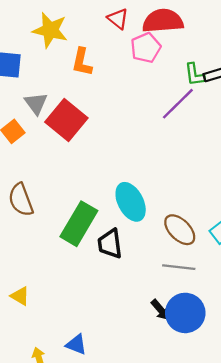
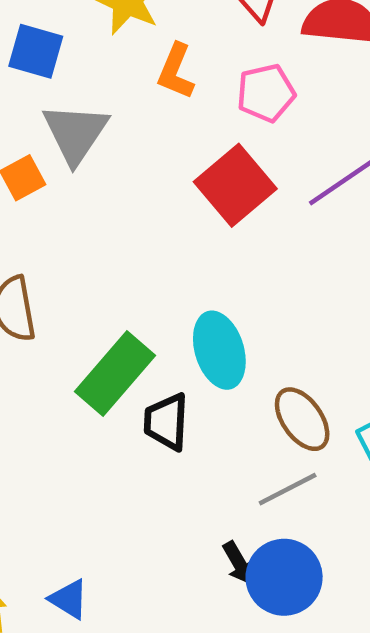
pink pentagon: (146, 48) -> (266, 93), moved
gray triangle: (36, 103) -> (75, 133), size x1.5
red square: (66, 120) -> (235, 185), moved
gray line: (179, 267) -> (288, 489), turned -44

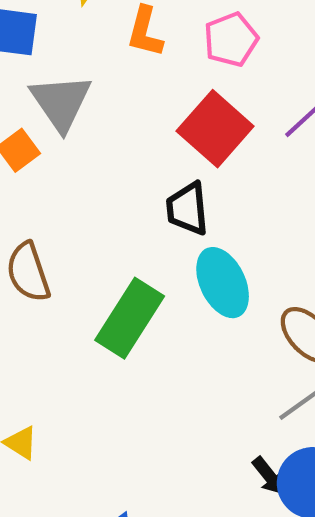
black trapezoid: (166, 422) -> (187, 209), moved

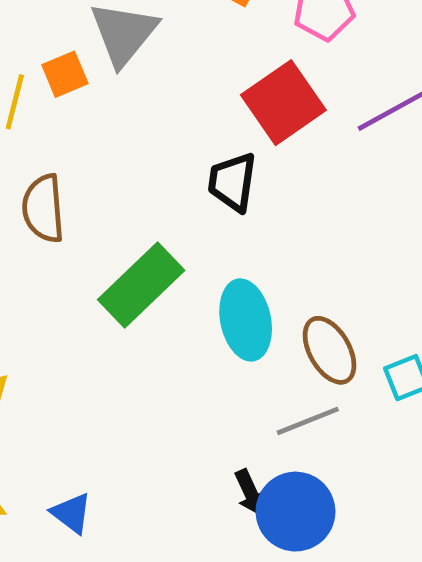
cyan ellipse: (223, 283) -> (246, 320), moved

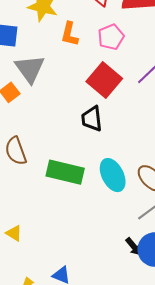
green rectangle: (141, 285) -> (65, 172), turned 72

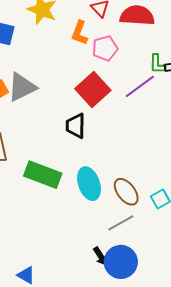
orange L-shape: (70, 34) -> (80, 33), moved
gray triangle: (30, 69) -> (22, 87), moved, turned 32

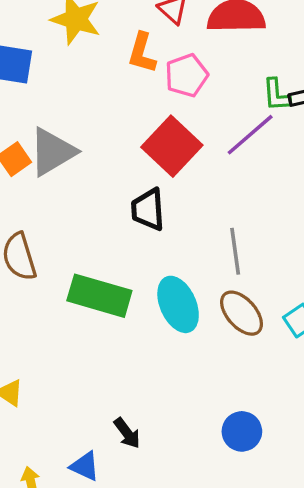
gray line: (121, 223) -> (235, 251), moved, turned -64
black arrow: (101, 256) -> (127, 433), moved
blue circle: (121, 262) -> (242, 431), size x0.7

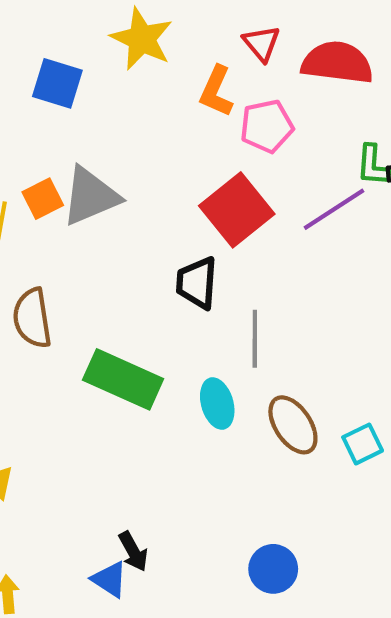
gray line: (235, 251) -> (255, 339), moved
cyan ellipse: (178, 304) -> (217, 404), size x0.7
blue triangle: (85, 466) -> (109, 579), moved

